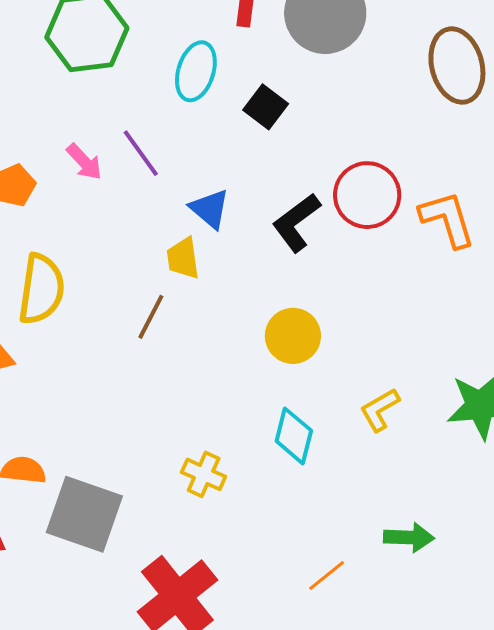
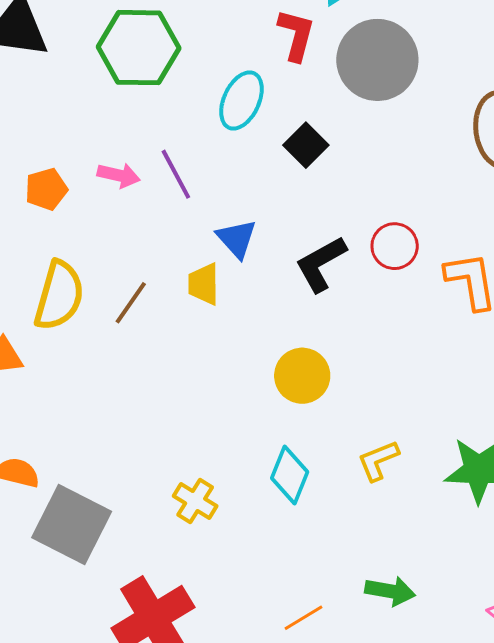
pink arrow: (84, 162) -> (119, 175), turned -42
red circle: (367, 195) -> (395, 246), size x0.7
brown line: (151, 317) -> (131, 303), moved

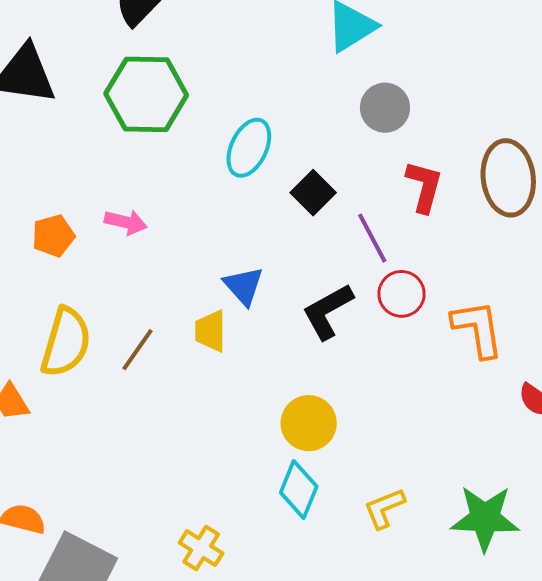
red L-shape: (296, 35) -> (424, 186), moved
gray circle: (377, 60) -> (385, 108), size x0.6
purple line: (176, 174) -> (372, 238), moved
cyan diamond: (290, 475) -> (299, 490), moved

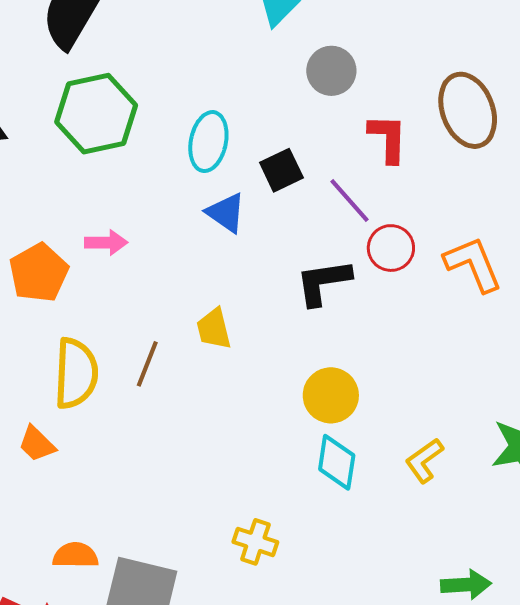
black square: (313, 193) -> (281, 170), turned 33
orange pentagon: (53, 236) -> (39, 273), size x1.4
blue triangle: (244, 286) -> (226, 213), moved
black L-shape: (328, 311) -> (323, 282), turned 34

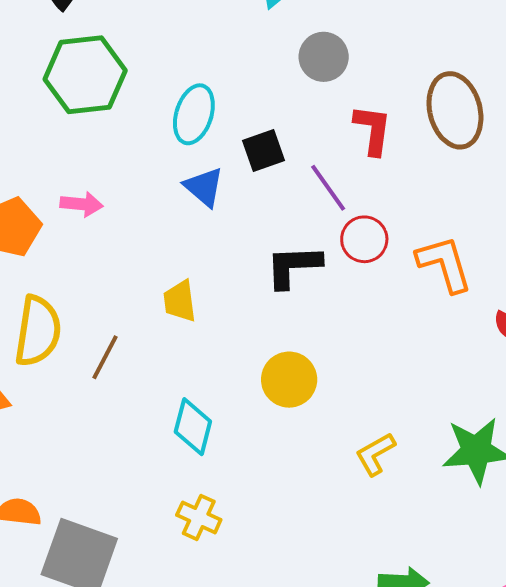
brown line: (147, 364) -> (105, 357), moved
cyan diamond: (337, 462) -> (193, 427), moved

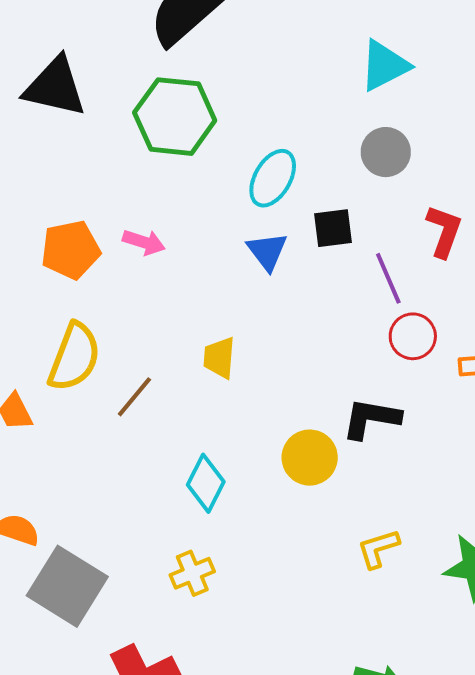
gray circle: (324, 57) -> (386, 152), moved
black L-shape: (293, 266) -> (371, 418), moved
yellow cross: (199, 517) -> (192, 573), turned 30

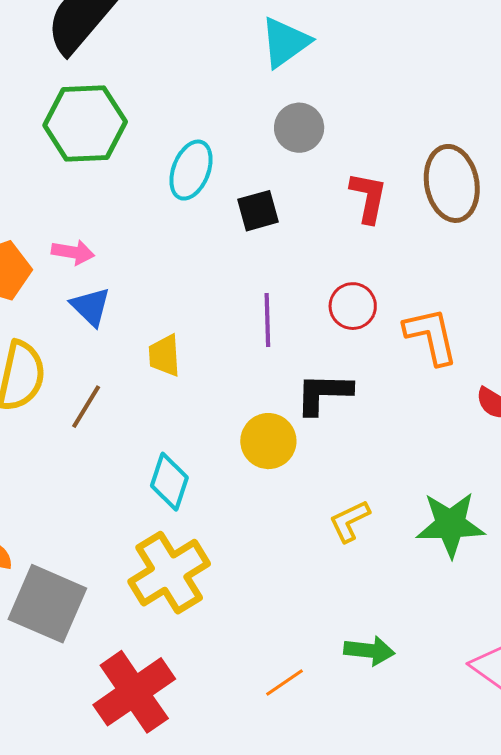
blue triangle: (267, 251) -> (91, 307), moved
purple line: (388, 278) -> (267, 320), moved, turned 30
yellow cross: (192, 573) -> (169, 573), size x1.8

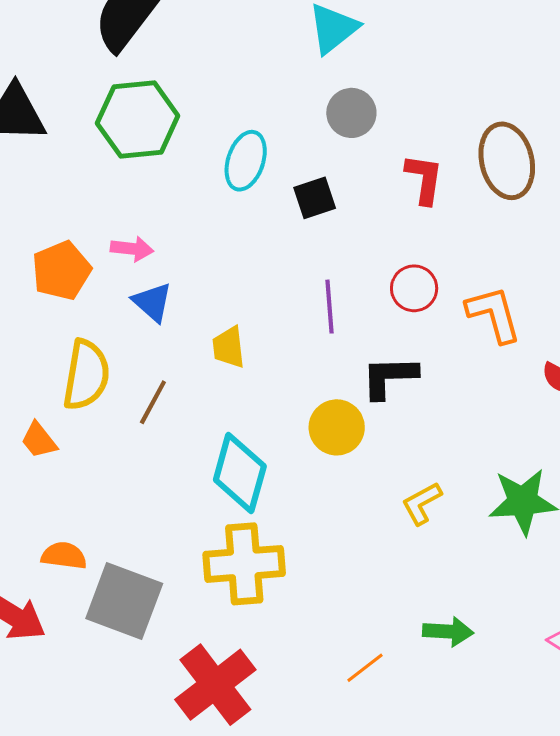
cyan diamond: (169, 482) -> (240, 473), size x1.4
yellow cross: (169, 573) -> (244, 564), turned 30

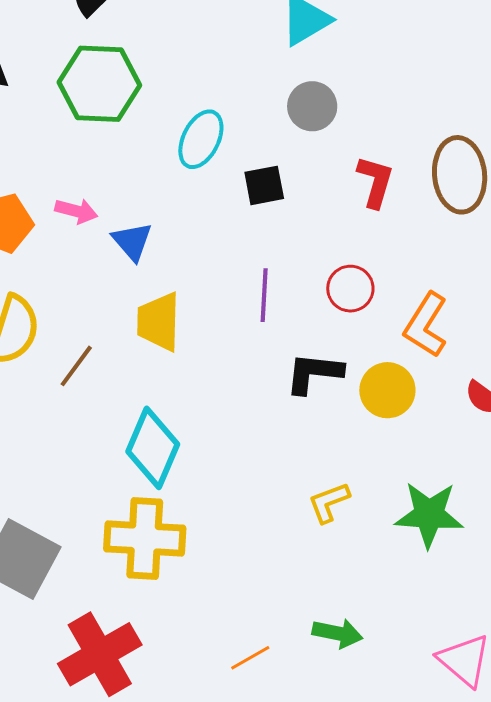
blue triangle: (152, 302) -> (132, 241), moved
orange L-shape: (494, 314) -> (426, 325), turned -140
yellow trapezoid: (229, 347) -> (159, 322), size x1.4
yellow circle: (337, 427) -> (387, 390), moved

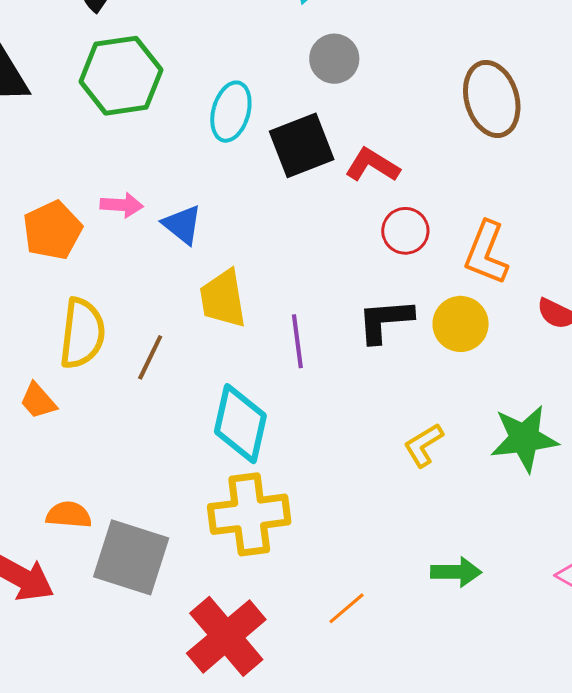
red L-shape: (375, 182) -> (372, 165), moved, turned -64
black square: (264, 185) -> (302, 145), size x1.5
purple line: (264, 295) -> (297, 341), moved
orange line: (250, 658) -> (347, 608), moved

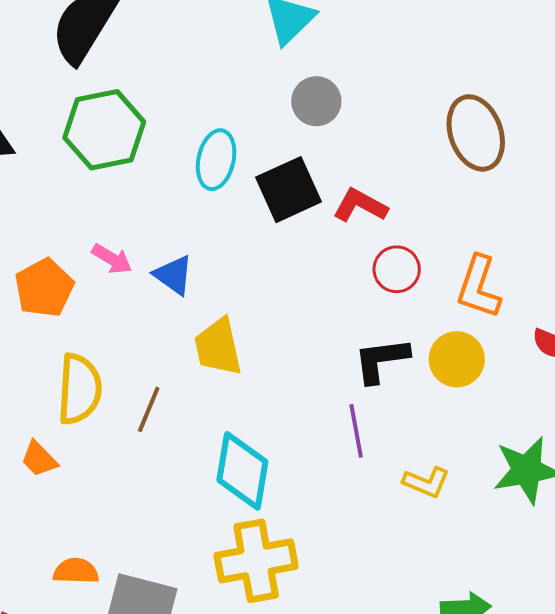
pink arrow: (122, 205) -> (112, 259), turned 30
purple line: (297, 341) -> (356, 431), moved
yellow L-shape: (423, 445) -> (426, 482), turned -123

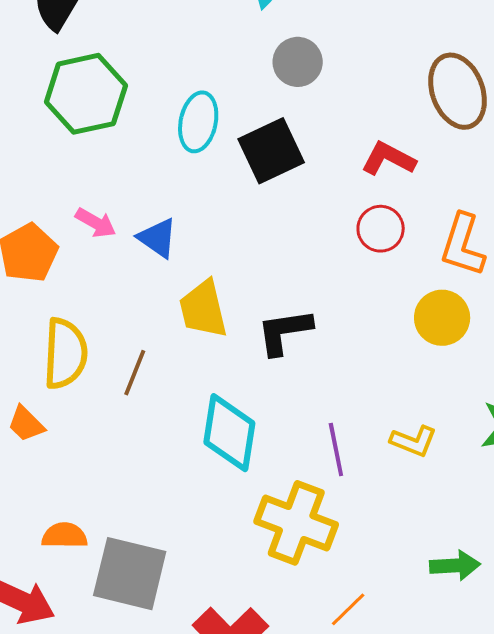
red L-shape: (360, 205) -> (389, 159), moved
black L-shape: (381, 360) -> (284, 332), moved
purple line: (356, 431) -> (336, 449), moved
yellow cross: (256, 561) -> (296, 523), moved, turned 32

